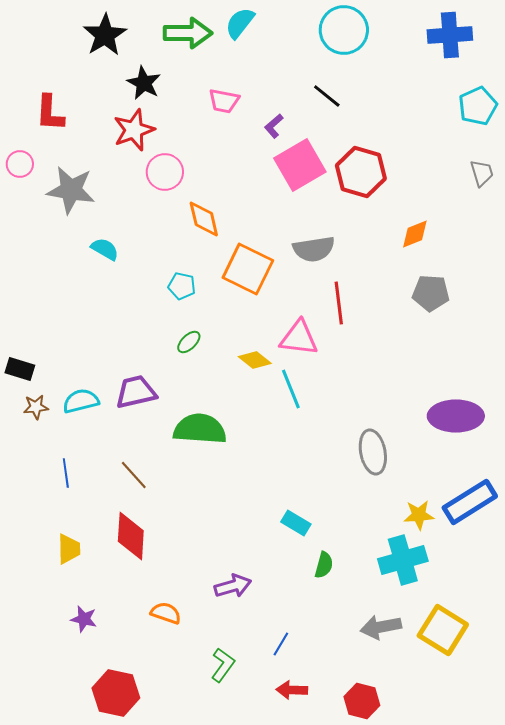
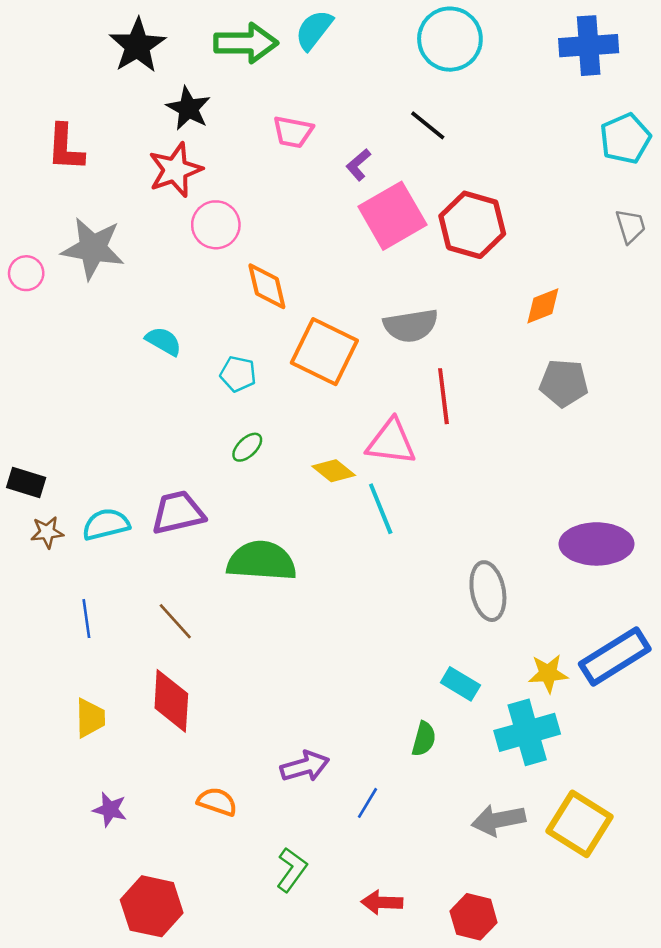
pink circle: (20, 164) -> (26, 273), moved
cyan semicircle: (105, 249) -> (164, 341), moved
cyan rectangle: (296, 523) -> (460, 684), moved
blue line: (281, 644) -> (368, 803), moved

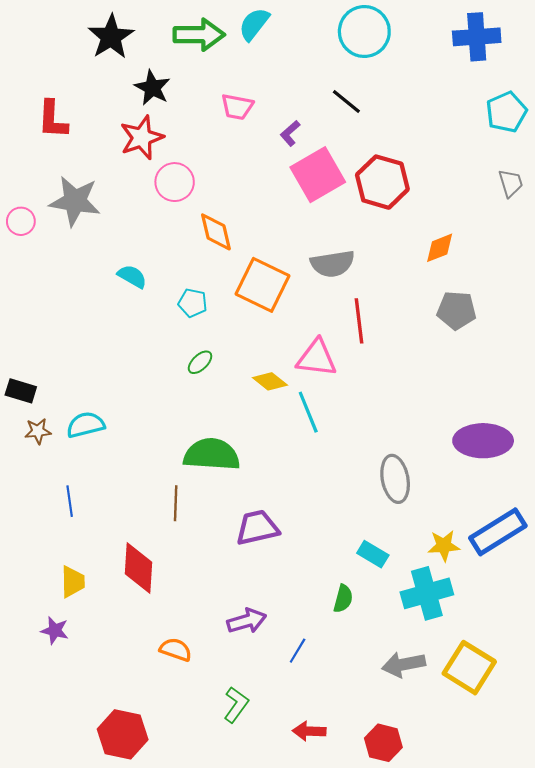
purple trapezoid: (178, 513) -> (257, 528), moved
brown line: (175, 621) -> (176, 503), moved, turned 44
purple star: (110, 810) -> (55, 630), moved

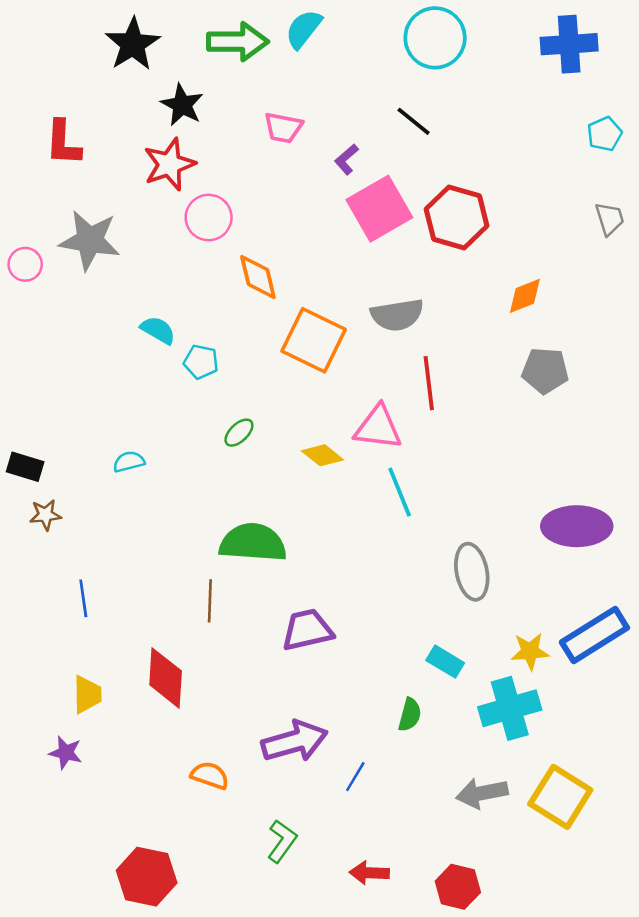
cyan pentagon: (506, 112) -> (605, 134), size x0.7
cyan pentagon: (193, 303) -> (201, 362), moved
cyan line: (308, 412) -> (400, 492), moved
cyan semicircle: (86, 425) -> (129, 462), moved, size x0.7
purple arrow: (247, 621) -> (295, 741), size x1.4

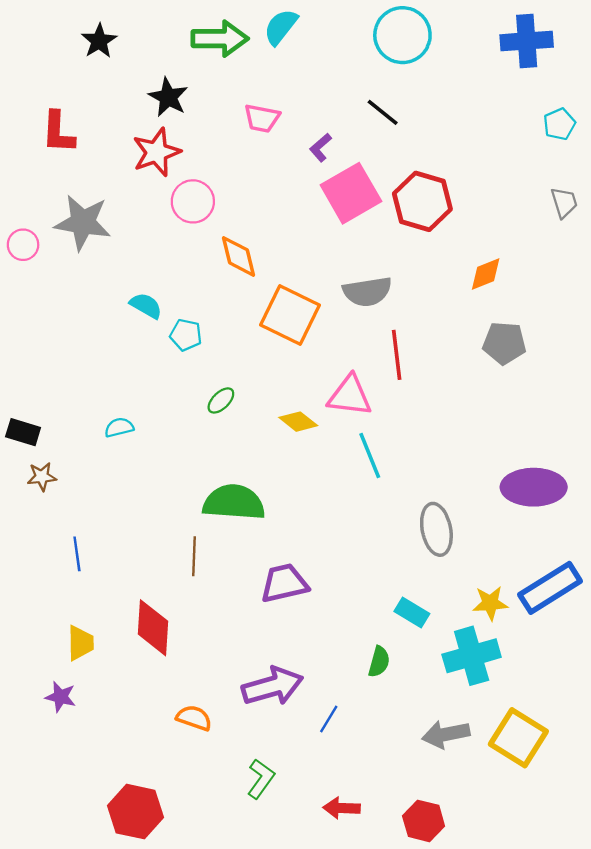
black star: (133, 44) -> (99, 41), moved, size x0.7

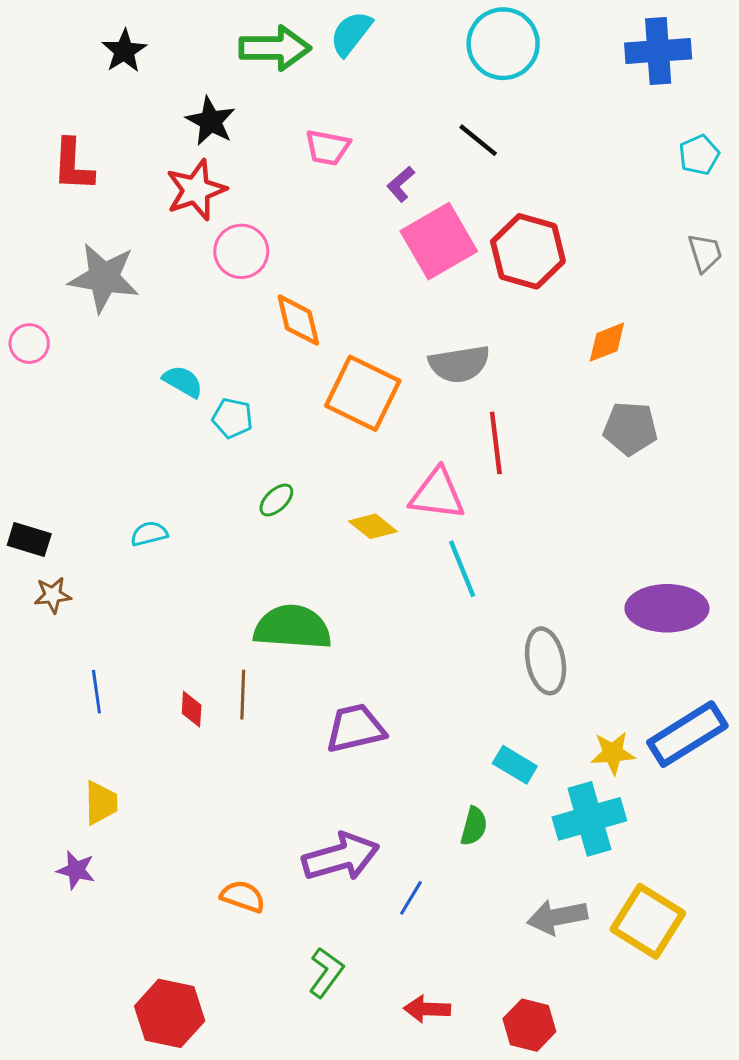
pink circle: (23, 245) -> (29, 344), moved
red diamond: (153, 628) -> (192, 709), moved, size x0.5

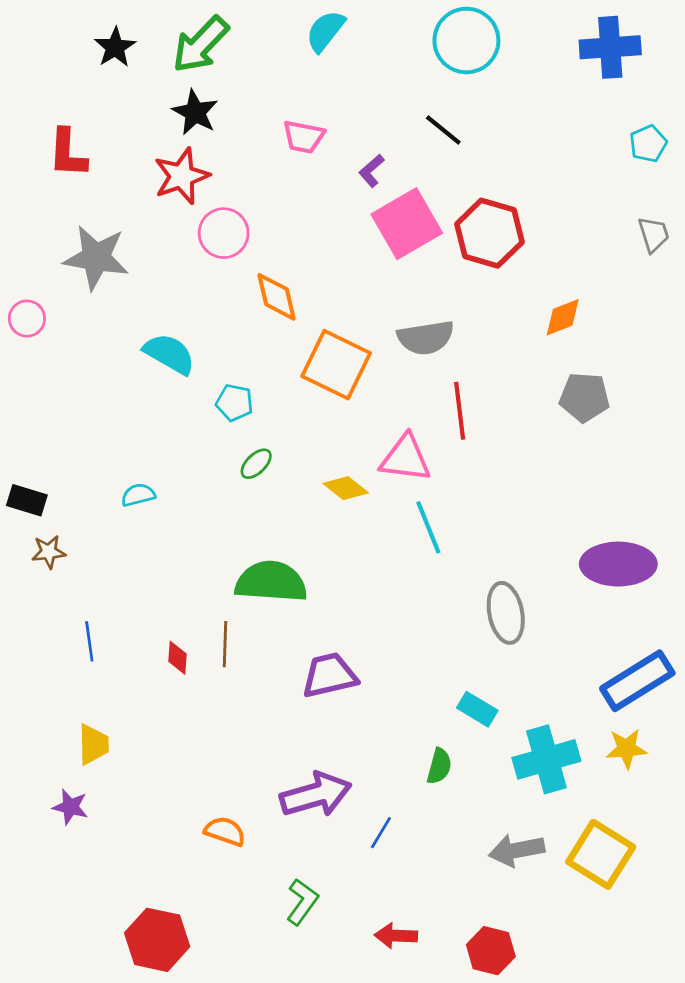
green arrow: (275, 48) -> (201, 45), moved, turned 134
cyan semicircle: (183, 382) -> (169, 354), size x1.4
cyan pentagon: (233, 418) -> (234, 403), moved
yellow star: (613, 753) -> (626, 749), moved

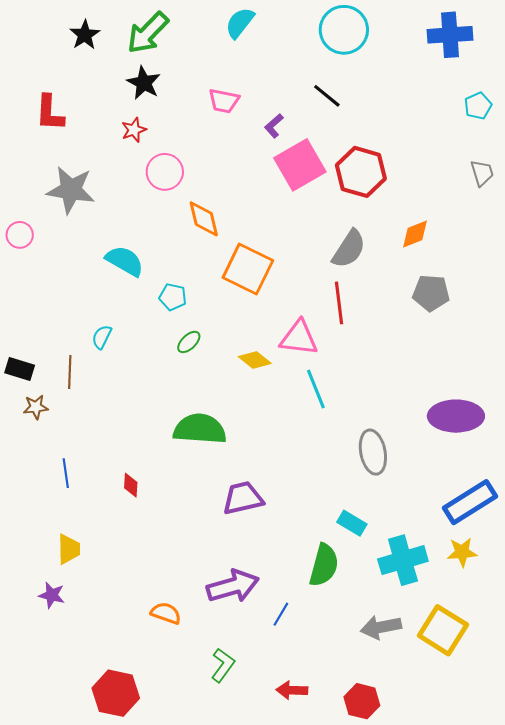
red star: (182, 176) -> (134, 130), size x0.6
gray semicircle: (426, 338) -> (349, 249), moved, turned -48
cyan semicircle: (138, 495) -> (102, 337), moved, turned -50
brown line: (225, 644) -> (70, 372), moved
green semicircle: (439, 766) -> (324, 565), size x1.6

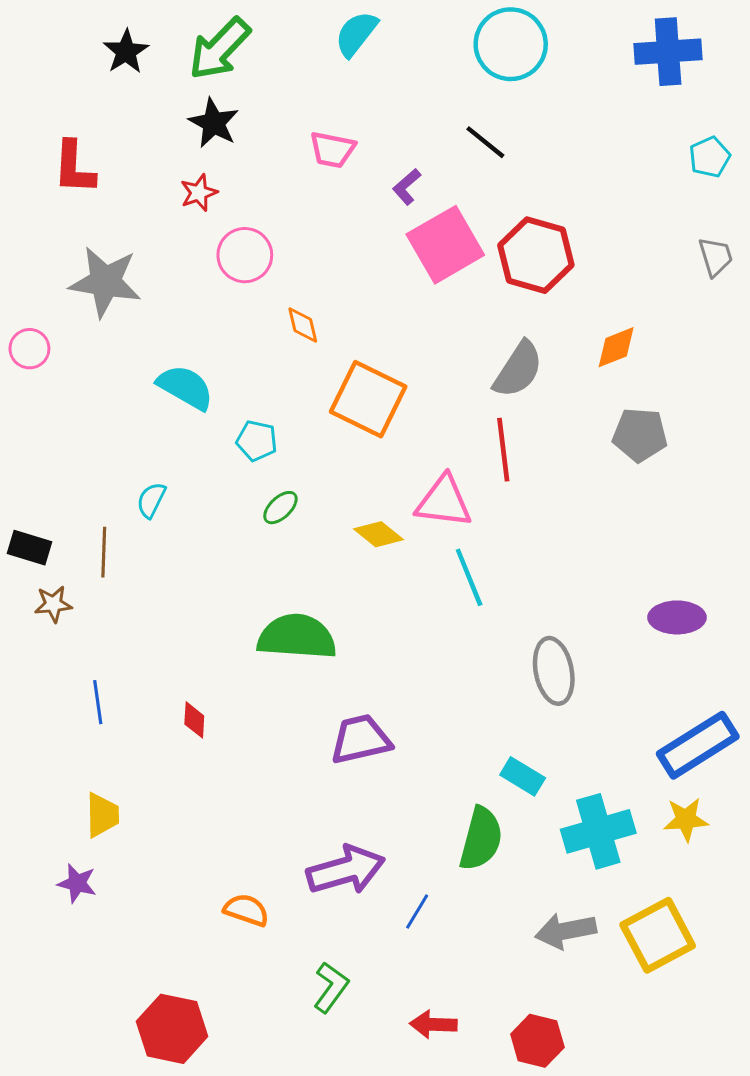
orange diamond: (204, 219) -> (303, 325), size x0.7
purple ellipse: (456, 416) -> (677, 617), size x0.7
yellow square: (443, 630) -> (658, 935), turned 30

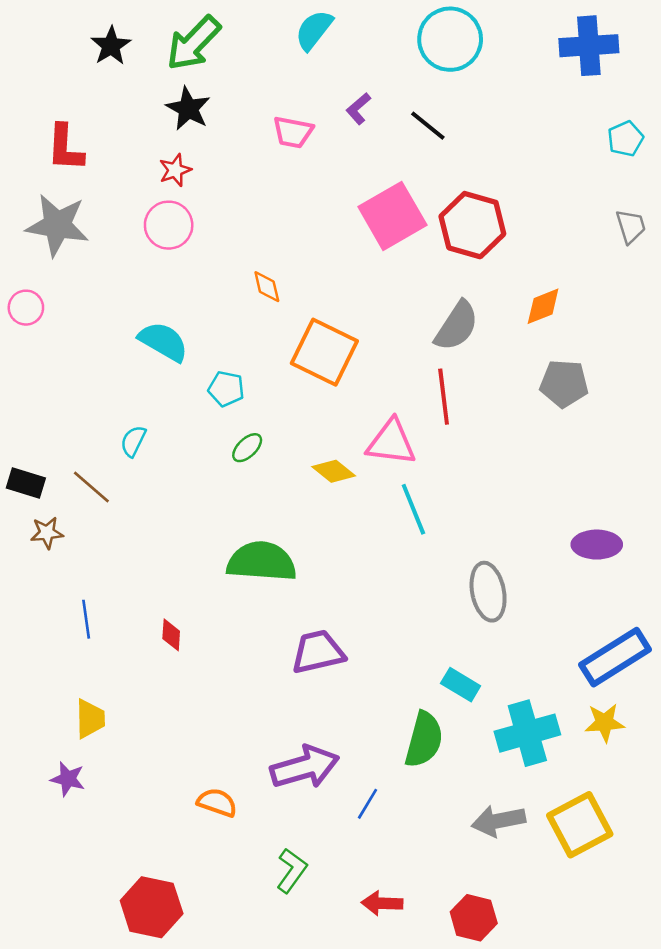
purple L-shape: (407, 187) -> (358, 109), moved
pink circle: (245, 255) -> (169, 225), moved
gray star: (105, 282) -> (57, 225), moved
brown line: (104, 552) -> (91, 487), turned -51

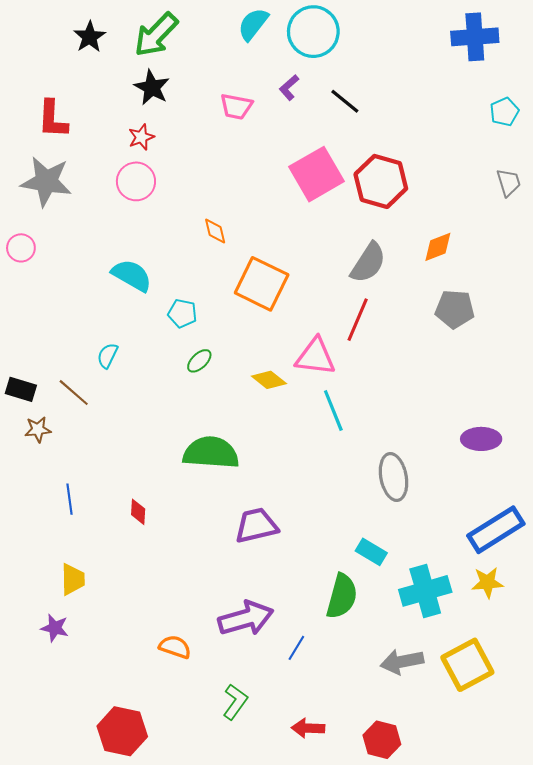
cyan circle: (450, 39) -> (313, 32), moved
red line: (444, 397) -> (358, 320), turned 30

